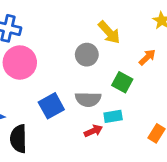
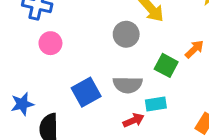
orange arrow: (147, 57) -> (194, 49), moved
pink circle: (20, 63) -> (50, 43), size x0.6

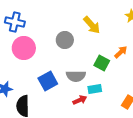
gray circle: (126, 34) -> (65, 40), moved
pink circle: (50, 43) -> (24, 48), size x1.5

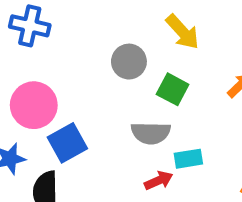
pink circle: (24, 48) -> (34, 105), moved
green square: (102, 63) -> (173, 89), moved
blue square: (48, 81) -> (67, 143), moved

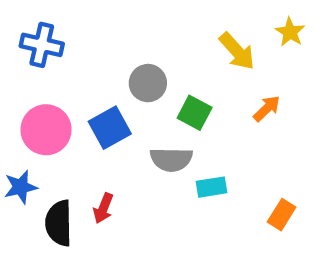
yellow arrow: (182, 32) -> (237, 51), moved
blue square: (67, 143) -> (110, 128), moved
red arrow: (159, 181) -> (103, 208), moved, turned 136

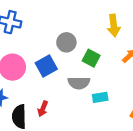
yellow arrow: (237, 51) -> (114, 25), turned 35

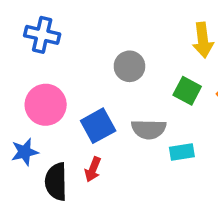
green square: (91, 58) -> (187, 91), moved
blue square: (46, 66) -> (98, 126), moved

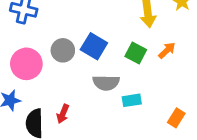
gray circle: (129, 66) -> (63, 50), moved
blue square: (98, 126) -> (94, 46), moved, turned -30

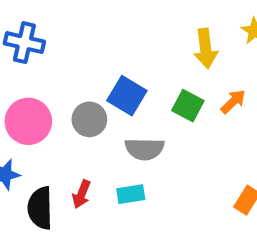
gray circle: (63, 50) -> (89, 119), moved
cyan rectangle: (132, 100) -> (131, 194), moved

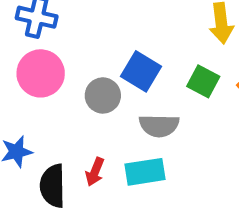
pink circle: (28, 121) -> (41, 73), moved
cyan rectangle: (131, 194) -> (145, 172), size x1.4

